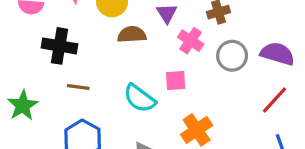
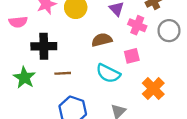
brown semicircle: (132, 35) -> (102, 40), moved
green star: (23, 105) -> (24, 78), moved

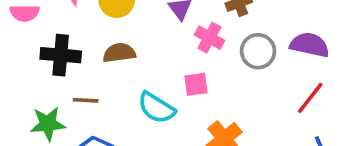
brown semicircle: (102, 40) -> (119, 53), moved
green star: (24, 78) -> (48, 124), moved, turned 30

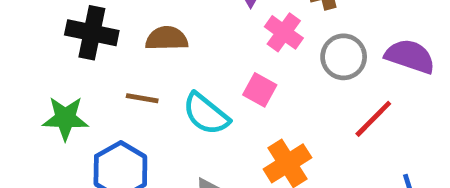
pink square: (196, 84) -> (260, 90), turned 30
red line: (310, 98) -> (373, 119), moved
brown line: (86, 100) -> (142, 98), moved

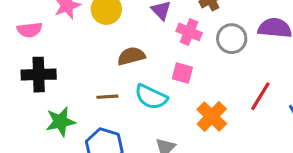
black cross: (92, 33) -> (39, 75), moved
brown semicircle: (167, 38) -> (131, 56), moved
red line: (373, 119) -> (260, 96), moved

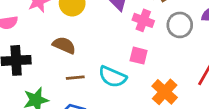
brown semicircle: (131, 56) -> (64, 45), moved, turned 40

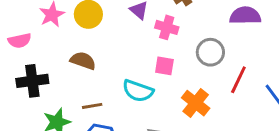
gray circle: (180, 25) -> (210, 52), moved
brown line: (75, 78) -> (92, 106), moved

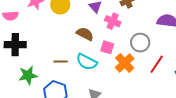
brown semicircle: (83, 61) -> (85, 34), moved
orange cross: (196, 103) -> (125, 63), moved
brown line: (92, 106) -> (61, 61), moved

